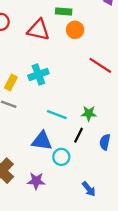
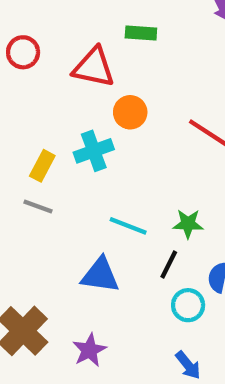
orange circle: (75, 30) -> (130, 112), moved
cyan circle: (61, 157) -> (188, 305), moved
purple star: (36, 181) -> (89, 350), turned -30

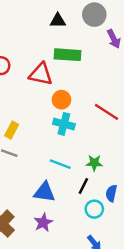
green rectangle: (141, 33) -> (68, 55), size x1.5
cyan cross: (94, 151) -> (64, 124), moved, turned 35
purple star: (89, 350) -> (43, 222), moved

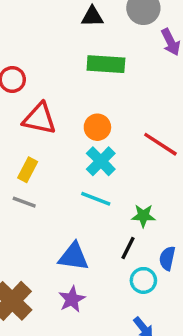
red triangle: (41, 74) -> (40, 119), moved
cyan cross: (64, 124) -> (101, 161), turned 30
cyan line: (60, 164) -> (96, 199), moved

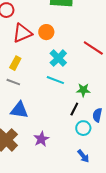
red triangle: (40, 119) -> (22, 33), turned -35
orange circle: (97, 127) -> (46, 32), moved
blue triangle: (74, 257) -> (19, 110), moved

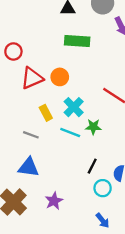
yellow rectangle: (15, 63) -> (46, 113), moved, turned -56
gray line: (13, 82) -> (31, 135), moved
green star: (83, 90) -> (93, 127), moved

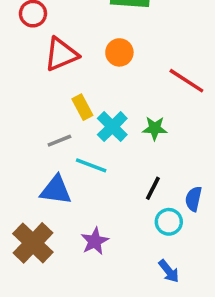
orange circle: (60, 77) -> (119, 52), moved
cyan cross: (74, 107) -> (112, 127), moved
cyan line: (70, 133) -> (91, 165), moved
gray line: (31, 135) -> (59, 141), turned -42

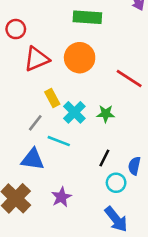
orange circle: (119, 52) -> (80, 58), size x1.5
gray line: (59, 141) -> (35, 123), turned -30
blue arrow: (169, 271) -> (116, 219), size x1.5

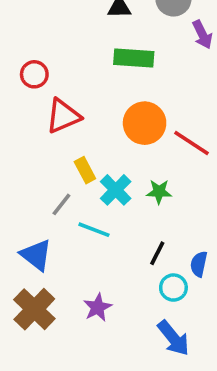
orange circle: (80, 58) -> (145, 123), moved
blue triangle: (33, 159) -> (36, 255), moved, turned 30

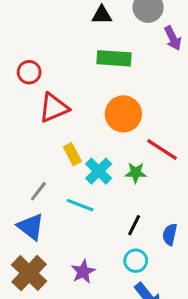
red line: (192, 143) -> (162, 149), moved
gray line: (61, 204) -> (38, 191), moved
cyan circle: (173, 288) -> (136, 261), moved

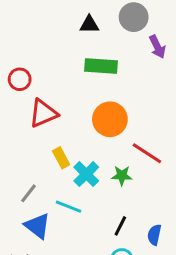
blue triangle: (31, 227) -> (37, 226), moved

